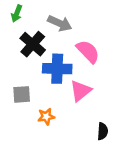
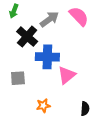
gray arrow: (60, 23) -> (49, 19), turned -60
pink semicircle: (88, 51) -> (79, 16), moved
orange star: (46, 117) -> (43, 106), moved

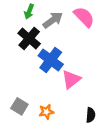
green arrow: (14, 11) -> (29, 11), moved
blue cross: (47, 57) -> (51, 60), turned 35
gray square: (18, 78) -> (19, 106), moved, turned 35

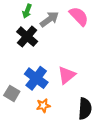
blue cross: (51, 60) -> (36, 78), moved
gray square: (19, 106) -> (12, 93), moved
black semicircle: (91, 115) -> (85, 109), size x1.5

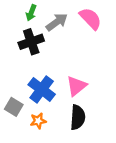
black cross: (27, 37) -> (31, 42), turned 30
orange star: (43, 106) -> (38, 121), moved
black semicircle: (85, 109) -> (78, 117), moved

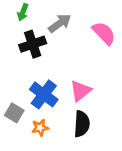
green arrow: (31, 13) -> (23, 12), moved
pink semicircle: (90, 19) -> (104, 33), moved

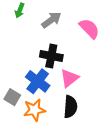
black cross: (33, 44) -> (51, 56), moved, turned 30
orange star: (40, 128) -> (34, 110), size x1.5

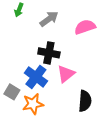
pink semicircle: (89, 28) -> (85, 27), turned -65
black semicircle: (70, 107) -> (85, 101), moved

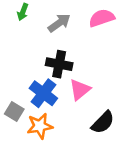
pink semicircle: (85, 27) -> (102, 18), moved
black semicircle: (85, 101) -> (103, 122), turned 40

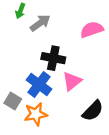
pink semicircle: (102, 18) -> (92, 30), moved
gray arrow: (59, 23) -> (40, 23), moved

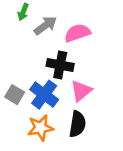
pink semicircle: (92, 30) -> (77, 33), moved
gray square: (13, 101) -> (15, 95), moved
black semicircle: (93, 111) -> (77, 124), moved, turned -35

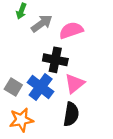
orange star: (40, 128) -> (21, 120), moved

